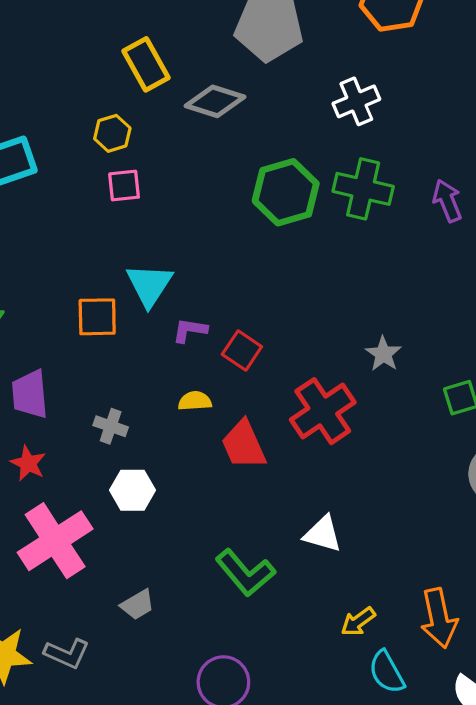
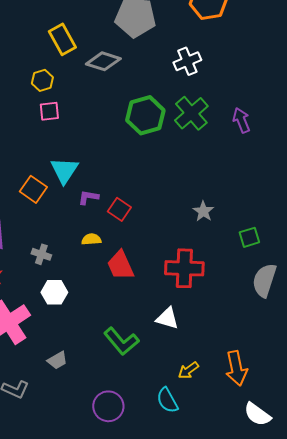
green cross: (363, 189) -> (191, 113), turned 36
orange square: (97, 317) -> (33, 189), turned 36
red cross: (323, 411) -> (184, 268), moved, turned 36
cyan semicircle: (387, 672) -> (167, 400), moved

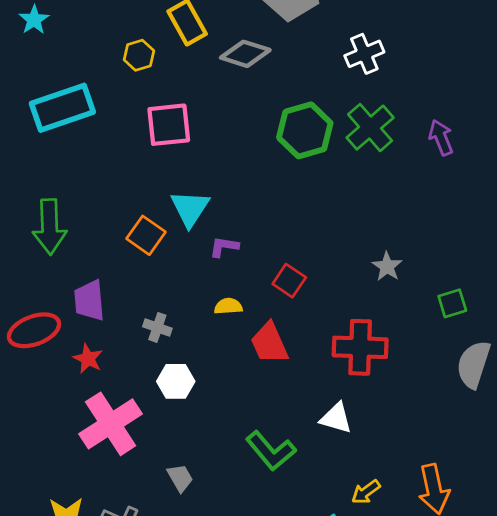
yellow hexagon: (42, 80) -> (139, 55), moved
pink square: (49, 111) -> (169, 125), size x1.6
red square: (119, 209) -> (289, 281), moved
gray trapezoid: (57, 360) -> (180, 478), turned -90

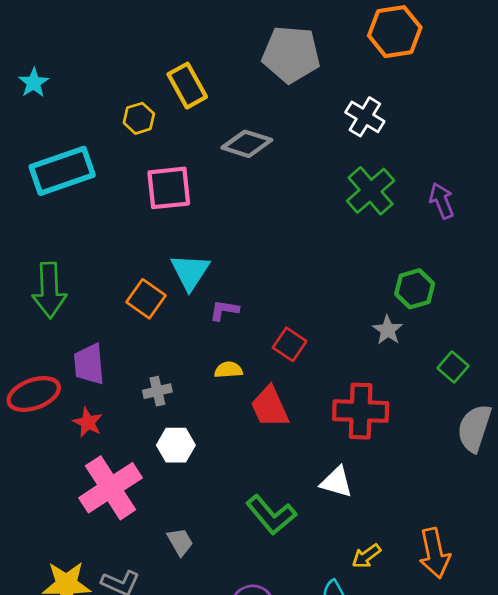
gray diamond: (245, 54) -> (247, 144), moved
white cross: (364, 54) -> (365, 117), turned -36
green hexagon: (305, 130) -> (415, 289), moved, size x0.7
green square: (452, 303) -> (453, 367), turned -32
gray cross: (157, 327) -> (157, 391), turned -32

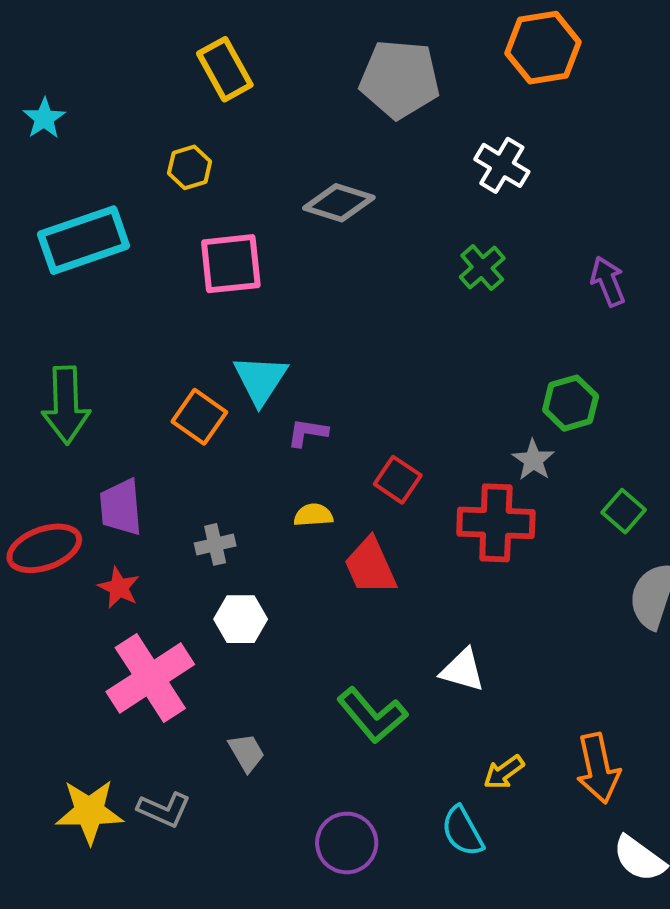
yellow rectangle: (187, 86) -> (225, 69), moved
green cross: (371, 191) -> (482, 268), moved, size x0.7
red cross: (361, 411) -> (496, 523), moved

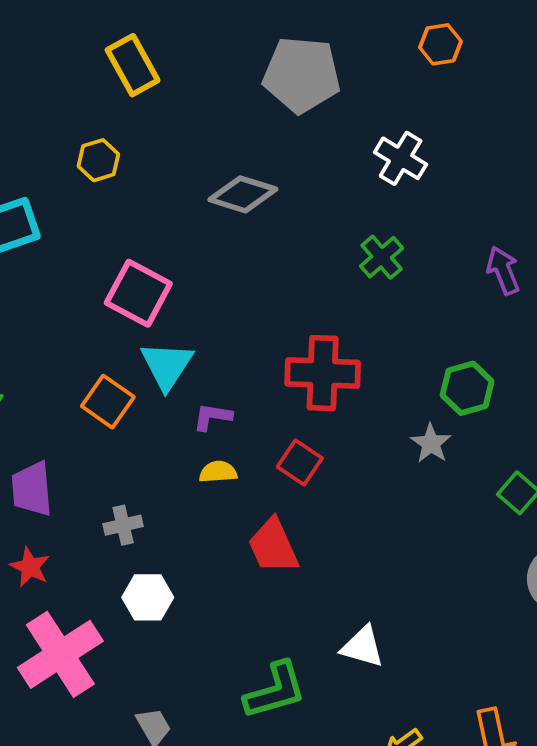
orange hexagon: (543, 48) -> (440, 44), size x0.6
pink square: (231, 264) -> (138, 293), moved, turned 34
yellow semicircle: (313, 515) -> (218, 472), moved
red cross: (496, 523) -> (323, 373), moved
green L-shape: (372, 715) -> (275, 690), turned -66

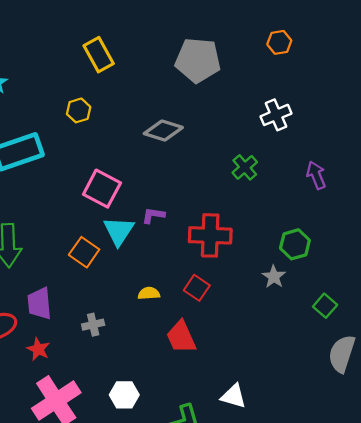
white cross: (401, 158) -> (276, 115), moved, turned 36
purple L-shape: (212, 417) -> (153, 215), moved
white hexagon: (148, 597) -> (124, 395), moved

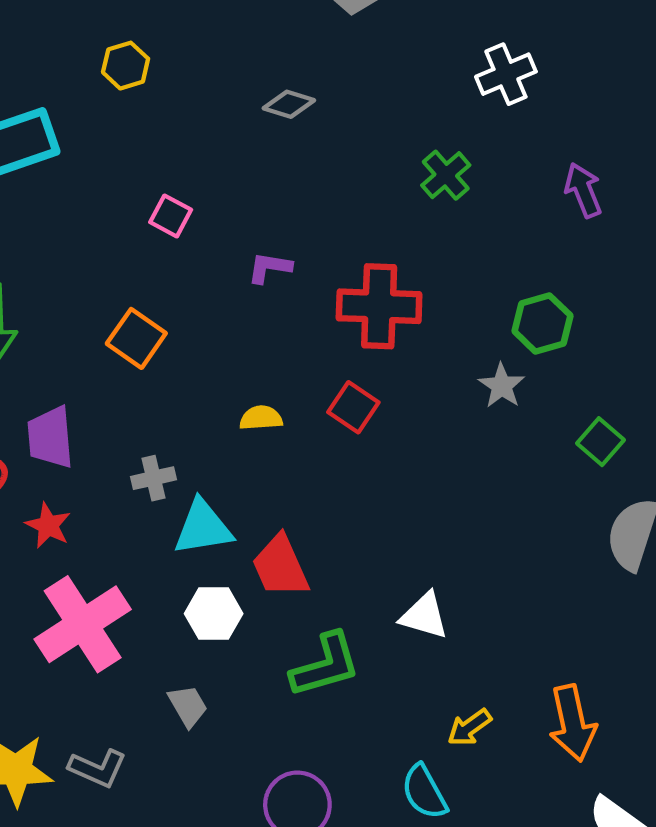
gray diamond: (163, 131) -> (289, 104), size x0.7
pink square: (102, 189) -> (171, 216), size x0.6
cyan triangle: (119, 231) -> (203, 528), moved, turned 48
red trapezoid: (181, 337) -> (280, 566), moved

